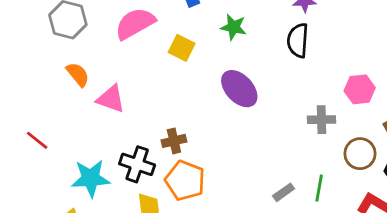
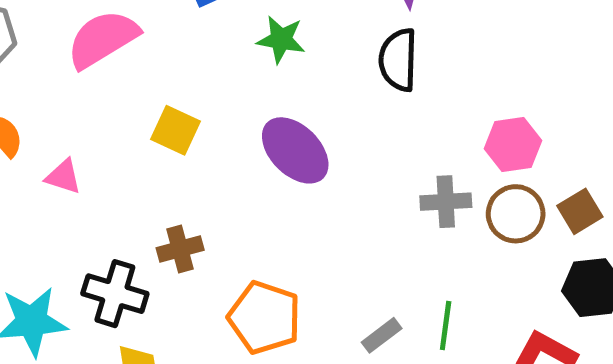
yellow square: (182, 48) -> (176, 130), moved
pink triangle: (111, 99) -> (63, 177), size x0.7
brown circle: (360, 154) -> (516, 214), moved
orange pentagon: (185, 181) -> (264, 318), moved

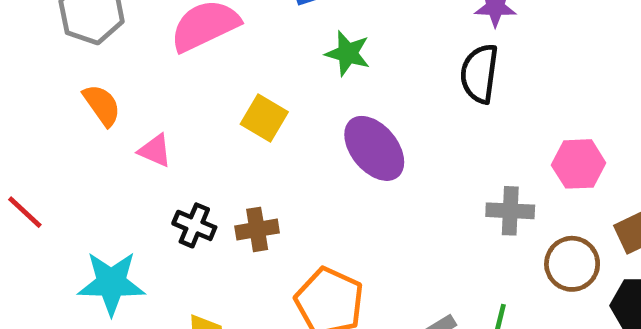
green star: (281, 40) -> (348, 53), moved
brown circle: (516, 214) -> (572, 264), moved
black cross: (115, 294) -> (194, 225), moved, size x0.7

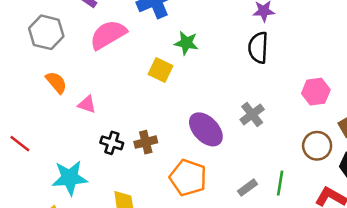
yellow square: (264, 118) -> (160, 70), moved
purple ellipse: (374, 148) -> (206, 129), moved
gray cross: (510, 211) -> (252, 114), moved, turned -35

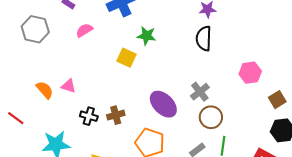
pink semicircle: (108, 35) -> (84, 30), size x0.6
orange semicircle: (56, 82) -> (45, 90), moved
brown circle: (317, 146) -> (211, 117), moved

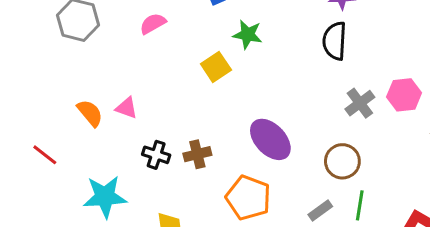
yellow square: (126, 58) -> (216, 67), turned 30
gray cross: (200, 92) -> (360, 103), moved

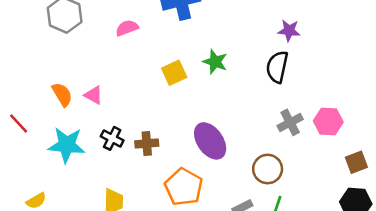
green star: (248, 34) -> (215, 62), moved
cyan star: (105, 197) -> (67, 145), moved

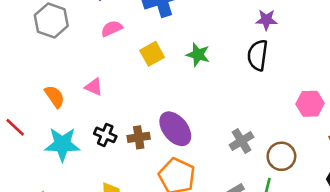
yellow square: (174, 73) -> (152, 54), moved
pink triangle: (94, 95) -> (94, 87), moved
gray cross: (290, 122) -> (242, 141), moved
purple ellipse: (210, 141) -> (175, 129), moved
brown circle: (268, 169) -> (281, 156), moved

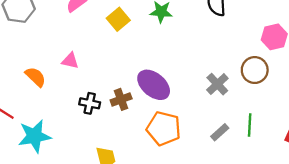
cyan star: (62, 144) -> (35, 136), moved
brown circle: (281, 156) -> (255, 70), moved

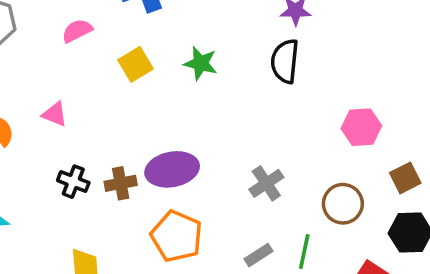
brown circle: (255, 70) -> (343, 204), moved
purple ellipse: (154, 85) -> (172, 169), turned -60

